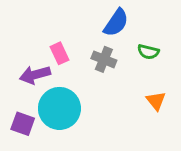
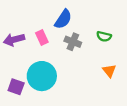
blue semicircle: (116, 23) -> (63, 19), moved
purple arrow: (35, 75) -> (14, 40), moved

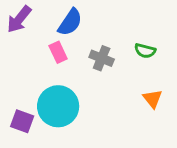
blue semicircle: (63, 19) -> (70, 22), moved
purple arrow: (14, 40) -> (19, 19), moved, turned -36

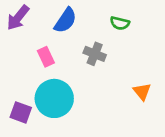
green semicircle: (145, 51) -> (120, 23), moved
pink rectangle: (58, 52) -> (46, 57), moved

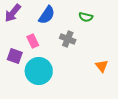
purple square: (21, 112) -> (15, 56), moved

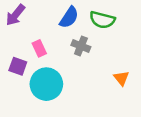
blue semicircle: (47, 15) -> (69, 17), moved
green semicircle: (86, 17) -> (102, 20), size x1.5

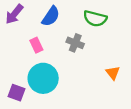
blue semicircle: (69, 17) -> (51, 16), moved
purple square: (18, 66) -> (16, 93), moved

